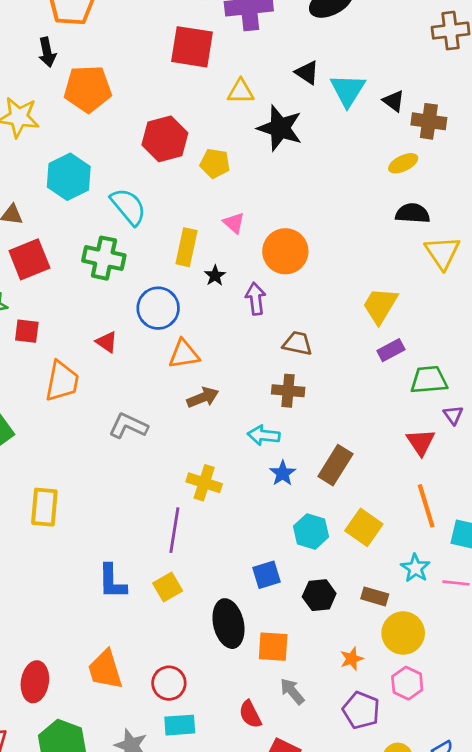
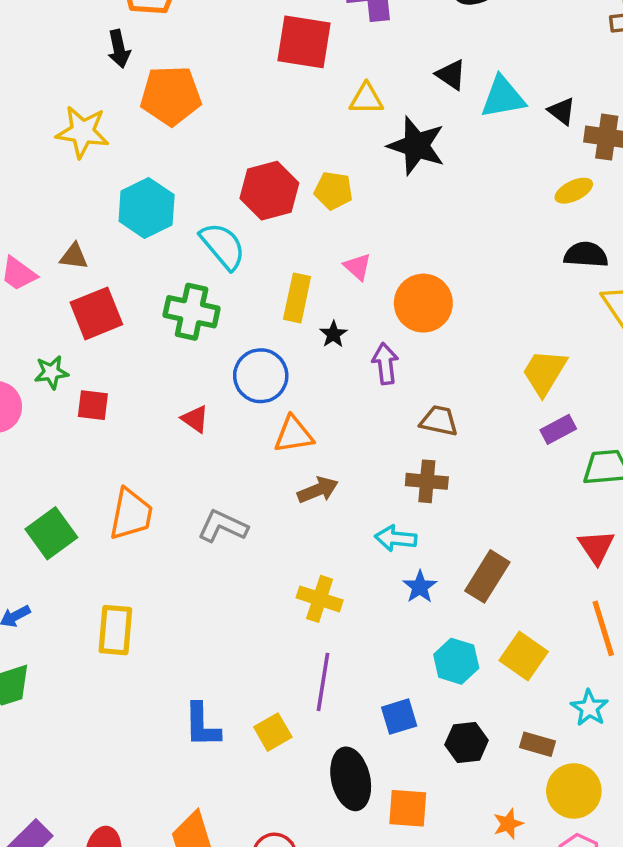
cyan triangle: (348, 90) -> (503, 97), turned 48
red hexagon: (165, 139) -> (269, 191), moved
orange trapezoid: (62, 381) -> (131, 514), moved
purple line: (174, 530) -> (323, 682), moved

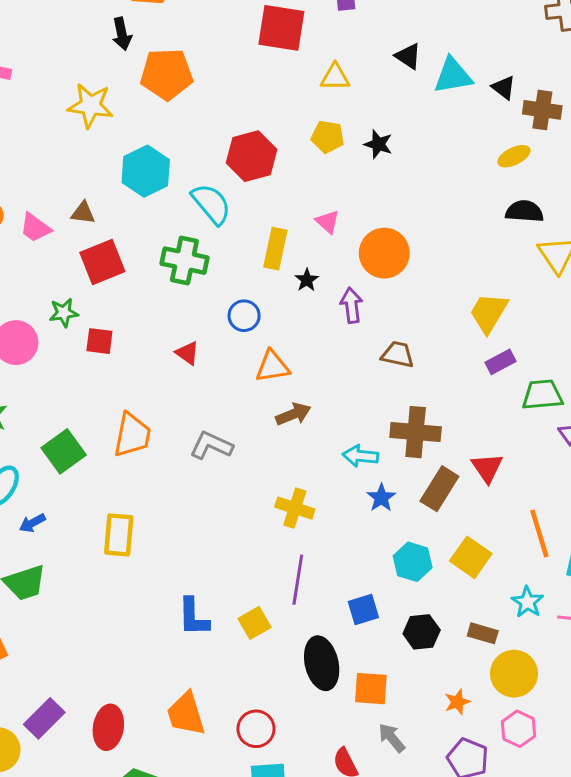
black star: (416, 146) -> (378, 144), moved, size x0.6
yellow pentagon: (333, 191) -> (328, 137), moved
blue circle: (261, 376) -> (244, 316), size x0.7
brown cross: (427, 481) -> (416, 432), moved, size x1.4
red triangle: (596, 547) -> (487, 468), moved

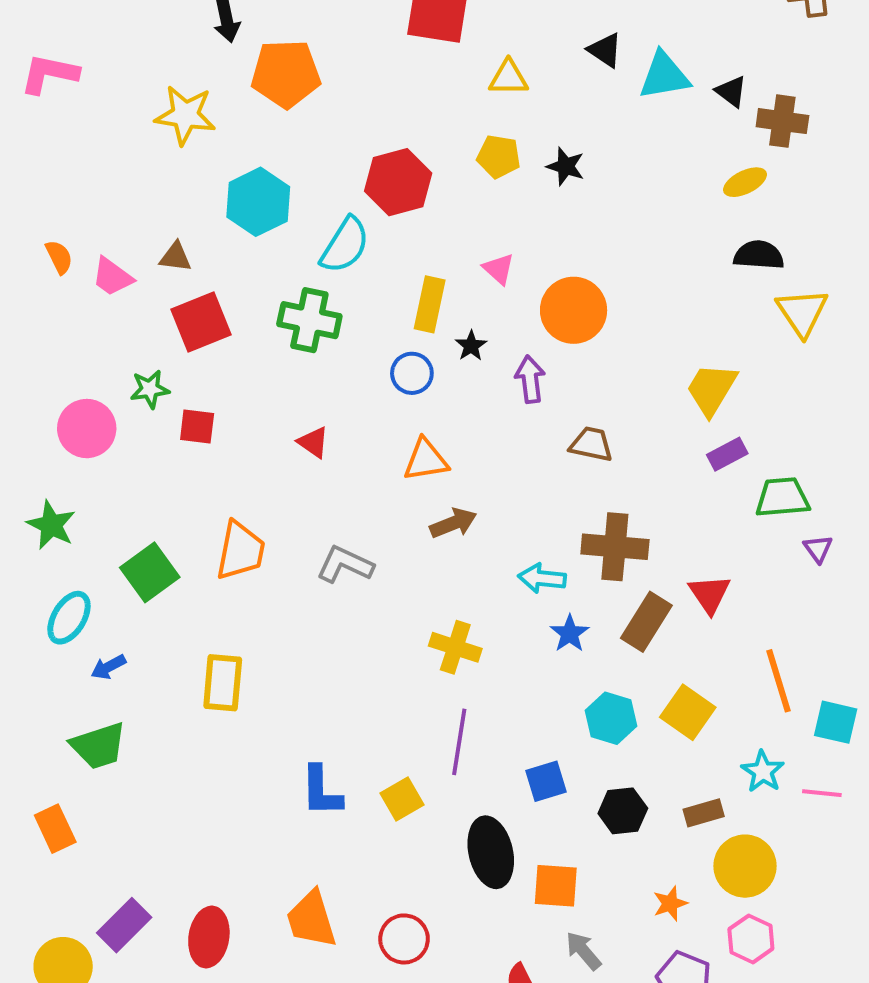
cyan semicircle: (211, 204) -> (345, 245), turned 72
blue circle: (244, 316) -> (412, 373), moved
brown rectangle: (483, 633) -> (704, 813), turned -32

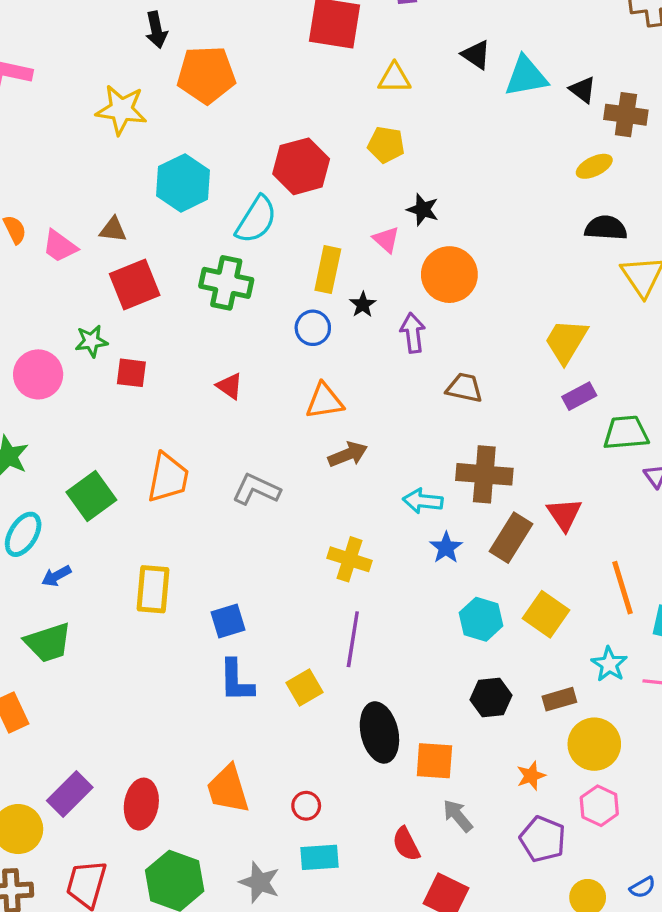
black star: (566, 166) -> (423, 210), moved
blue square: (546, 781) -> (228, 621), moved
red circle: (404, 939) -> (306, 806), size x0.7

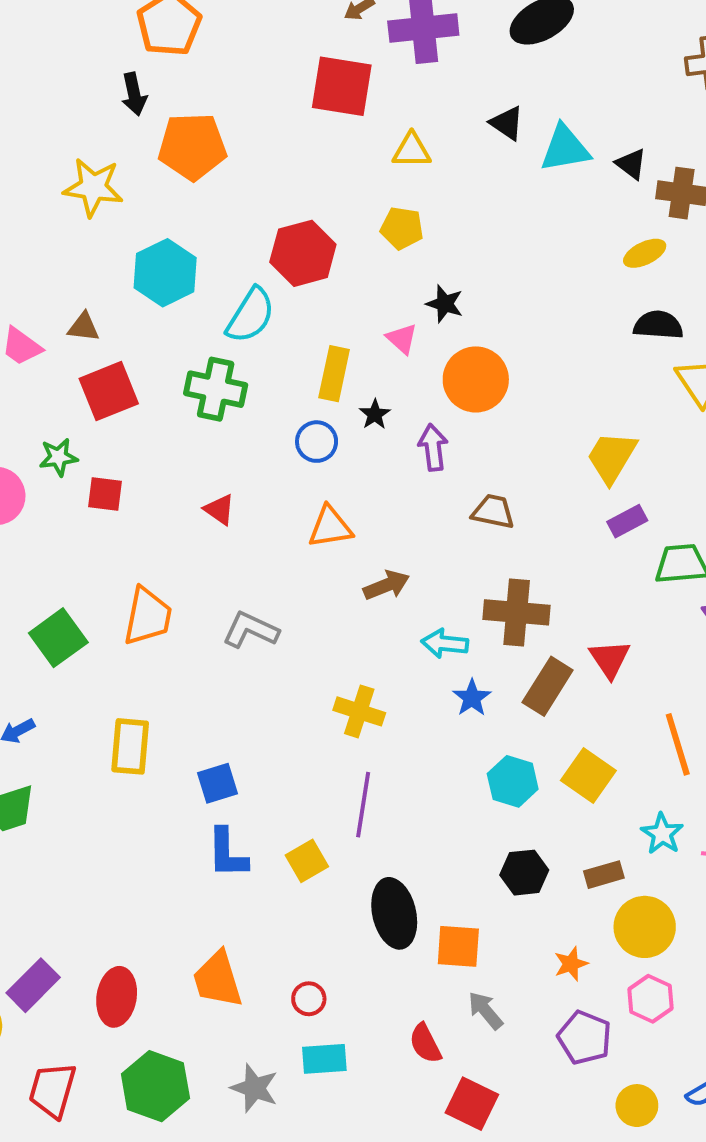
brown arrow: (348, 454) -> (386, 585), moved

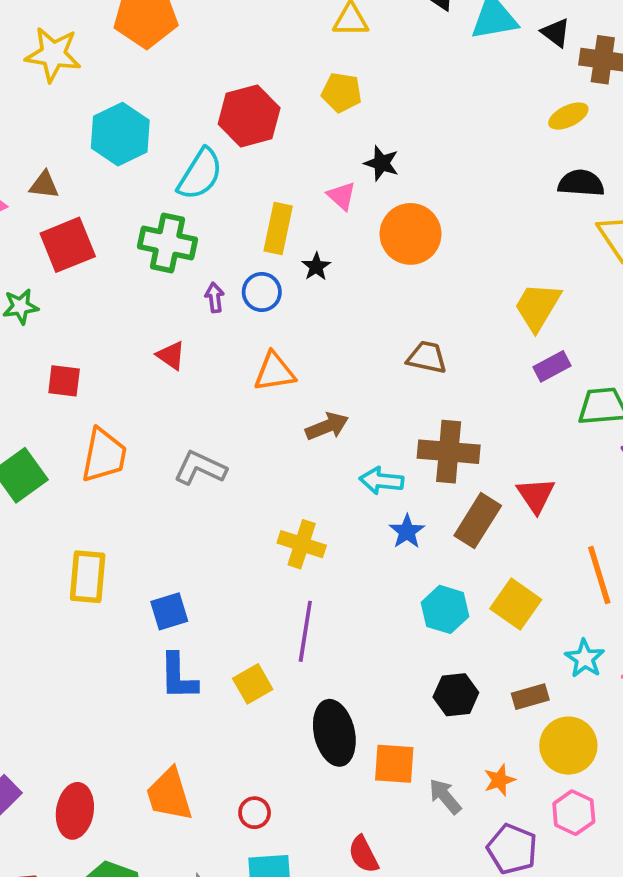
purple arrow: (433, 447) -> (215, 297), moved, size x0.7
red square: (105, 494) -> (64, 381), moved
gray arrow: (485, 1010) -> (445, 796), moved

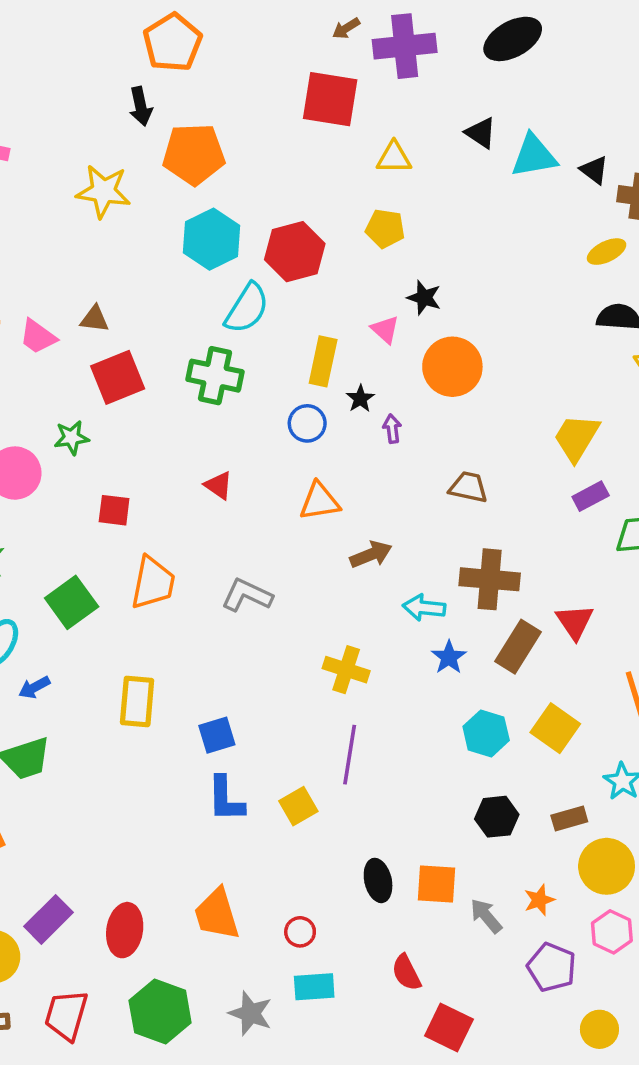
cyan hexagon: (120, 134) -> (211, 239), moved
purple arrow: (215, 297) -> (392, 429), moved
black ellipse: (334, 733) -> (378, 880), moved, size x0.7

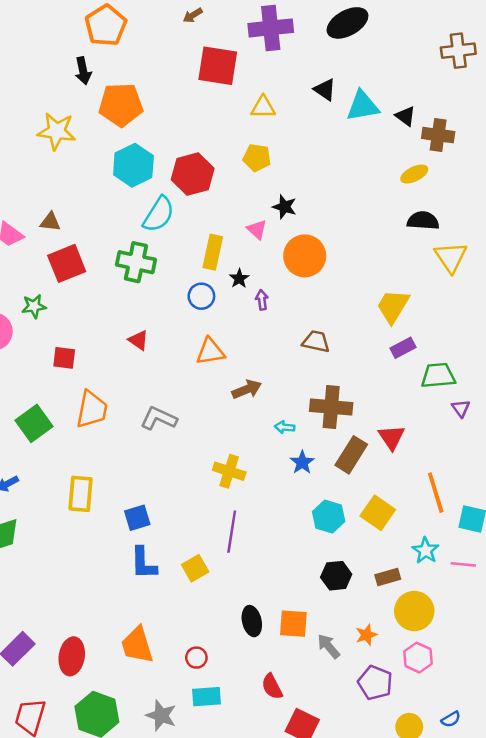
brown arrow: (346, 28) -> (193, 15), moved
cyan arrow: (424, 608) -> (285, 427), size x0.7

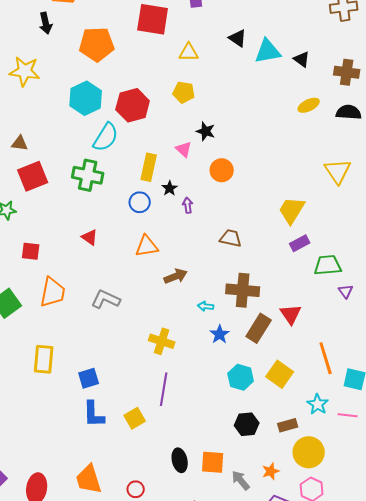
orange pentagon: (121, 105) -> (97, 44), moved
brown cross: (438, 135) -> (347, 72), moved
black semicircle: (423, 221) -> (349, 112), moved
orange circle: (305, 256) -> (222, 170), size x0.7

